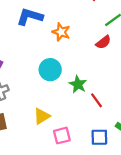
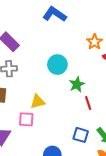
orange star: (61, 32) -> (95, 42), moved
pink square: (62, 136) -> (26, 119), moved

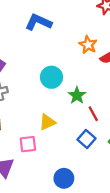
yellow triangle: (38, 102) -> (47, 122), moved
blue square: (81, 135) -> (87, 139), moved, turned 35

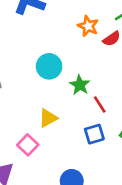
blue square: (87, 139) -> (94, 134), turned 36
pink square: (28, 144) -> (28, 145), turned -36

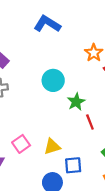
yellow triangle: (48, 118) -> (52, 147), moved
blue square: (94, 134) -> (73, 165), moved

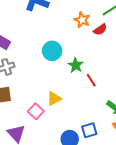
yellow triangle: (52, 147) -> (54, 99), moved
blue square: (73, 165) -> (89, 130), moved

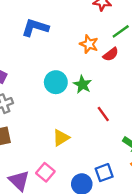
green star: (76, 65) -> (82, 85), moved
pink square: (36, 111) -> (45, 172), moved

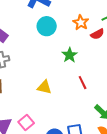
cyan circle: (56, 82) -> (47, 26), moved
yellow triangle: (61, 138) -> (44, 87), moved, turned 35

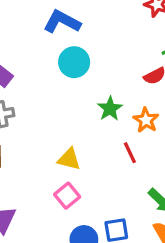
orange star: (81, 22) -> (146, 120), moved
pink square: (26, 123) -> (67, 196), moved

